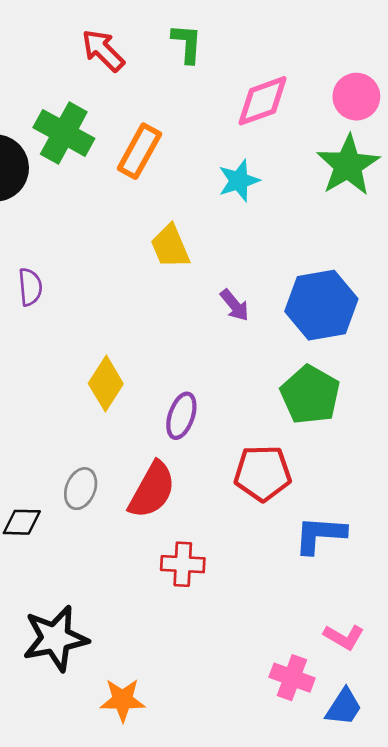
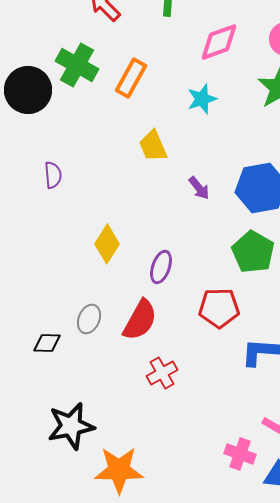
red cross: (183, 564) -> (162, 373), turned -32
orange star: (123, 700) -> (119, 470), size x1.5

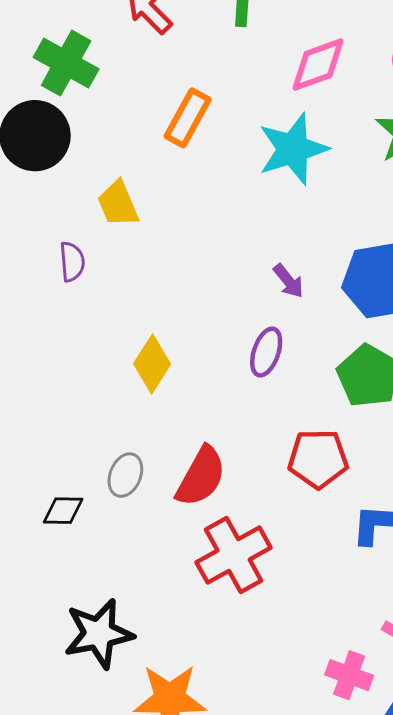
green cross: (77, 65) -> (66, 63), moved
cyan star: (202, 99) -> (293, 149), size x1.6
yellow trapezoid: (153, 146) -> (118, 204), moved
purple ellipse: (161, 267) -> (266, 352), moved
red cross: (162, 373) -> (234, 555), size x1.6

